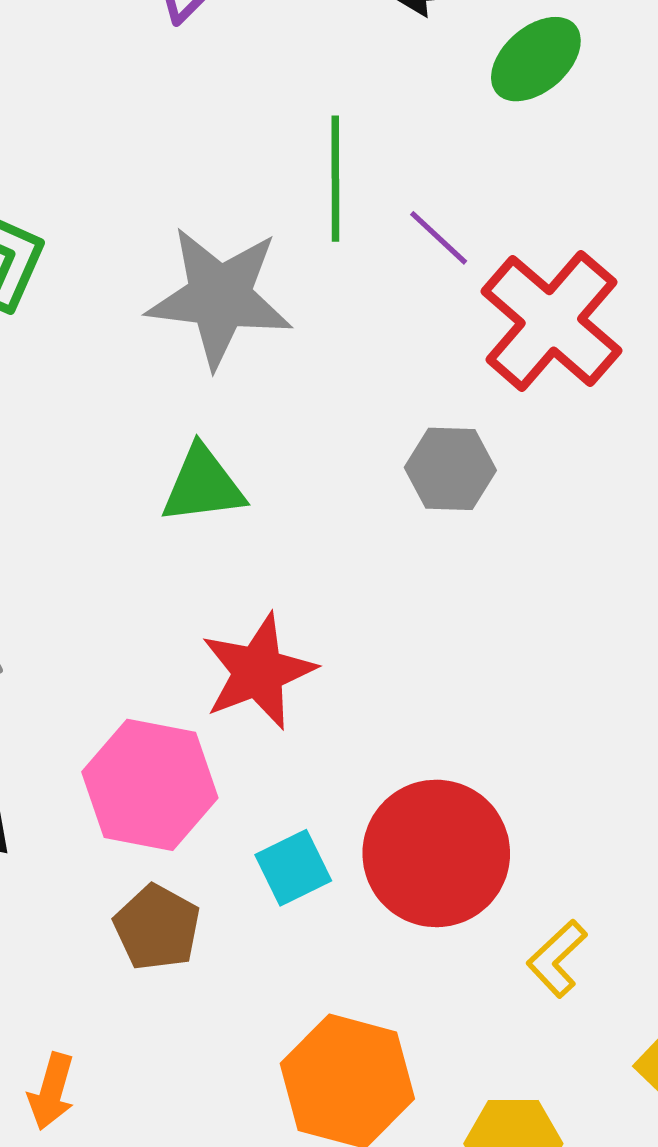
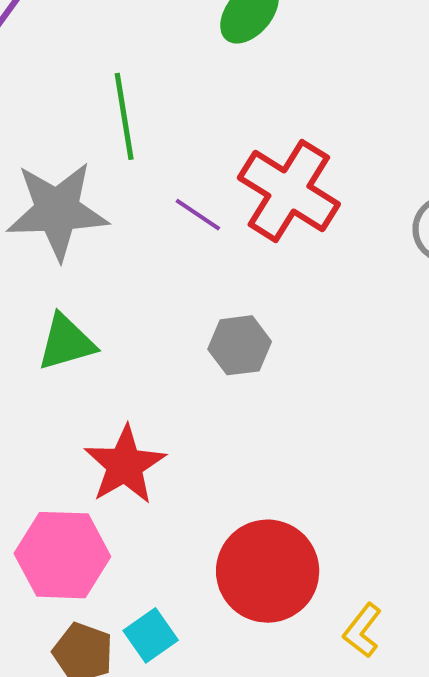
purple line: (439, 238) -> (198, 215), moved
gray hexagon: (450, 469) -> (240, 345), moved
cyan square: (293, 868) -> (151, 635), moved

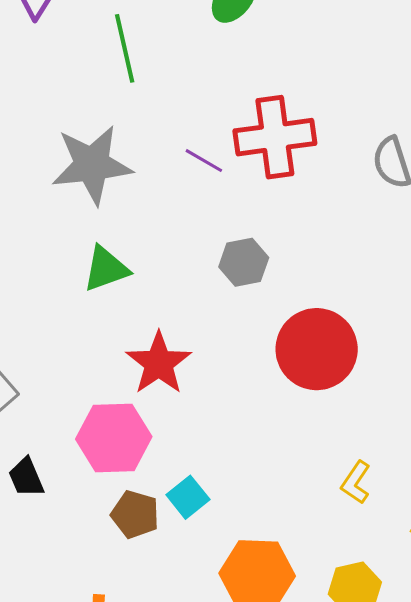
green line: (124, 116) -> (125, 48), moved
red cross: (289, 191) -> (275, 137), turned -36
red circle: (268, 571) -> (317, 349), moved

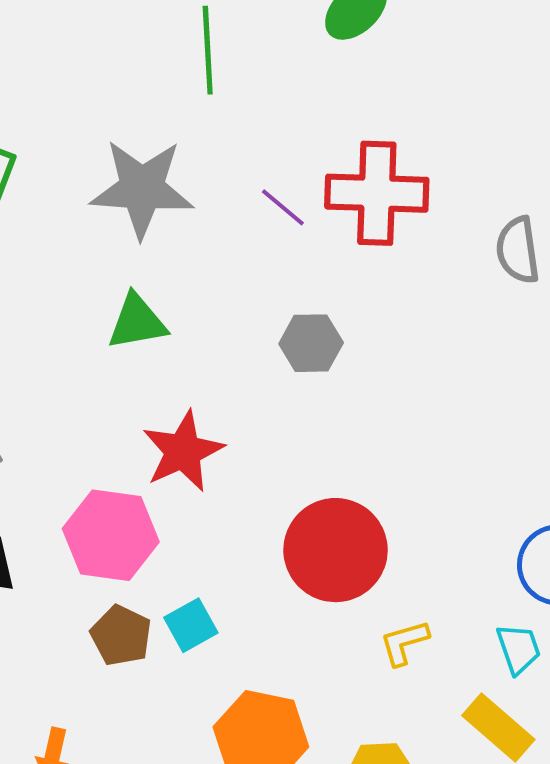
red circle: (317, 349) -> (336, 550), moved
yellow L-shape: (356, 482) -> (404, 643), turned 30

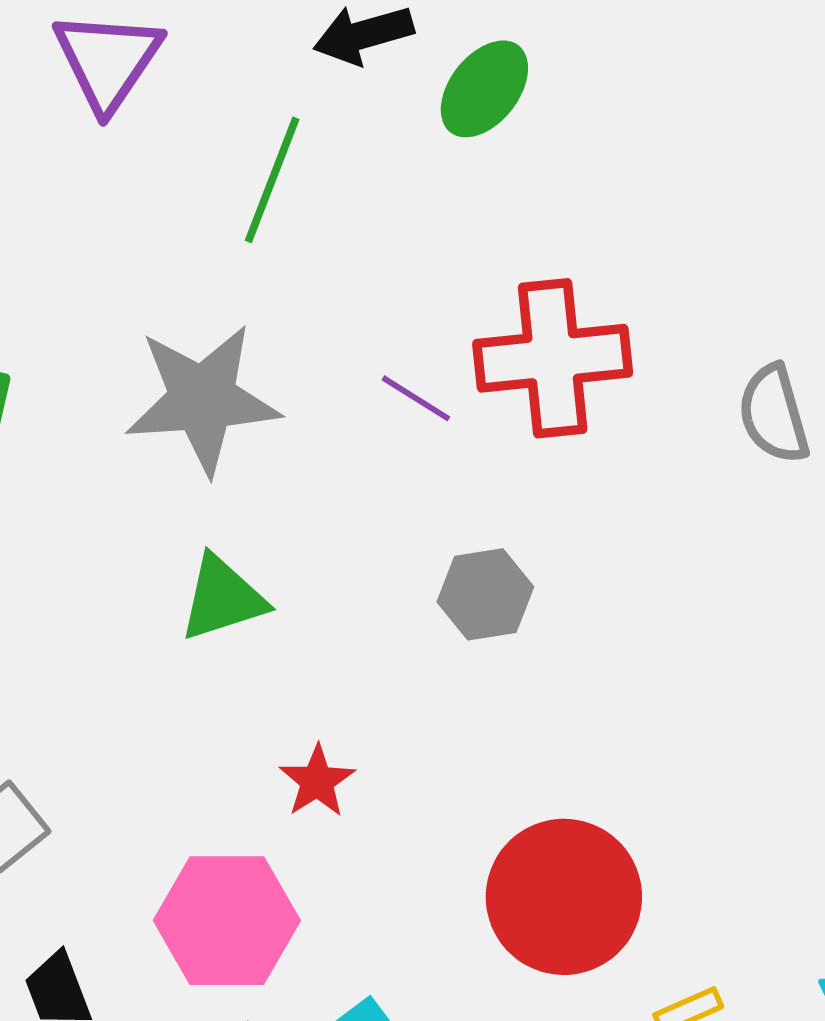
green line: (208, 50) -> (272, 180), turned 32
red star: (183, 451) -> (317, 781), size x0.6

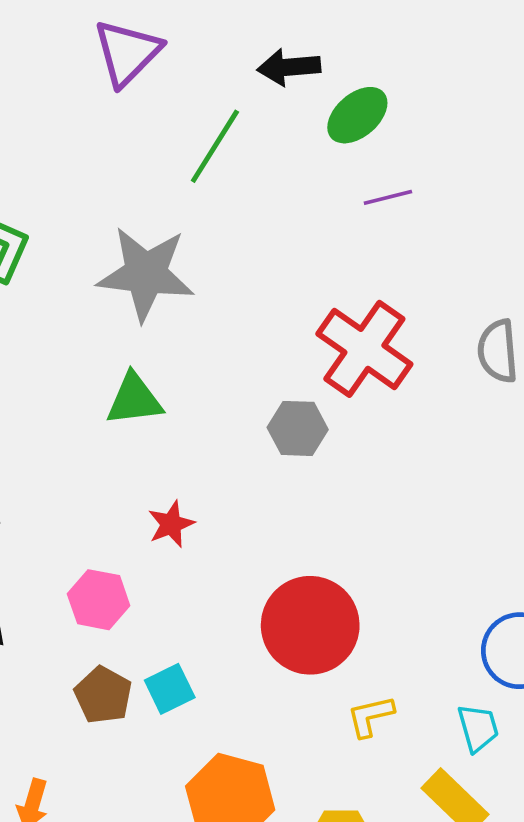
red cross: (553, 358) -> (364, 349), moved, turned 30
purple line: (416, 398) -> (388, 197), moved, turned -57
pink hexagon: (227, 921) -> (99, 600), size x0.7

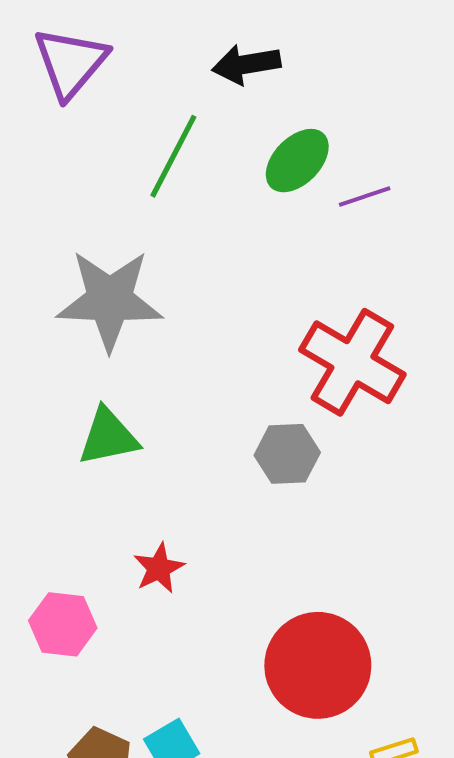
green ellipse: (357, 115) -> (297, 161), moved
pink hexagon: (99, 600) -> (63, 624), moved

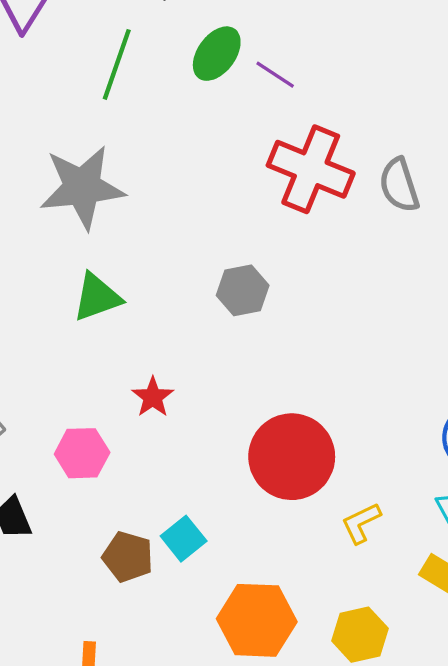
purple line: (365, 196) -> (275, 75), turned 60
red cross: (352, 362) -> (311, 169), moved

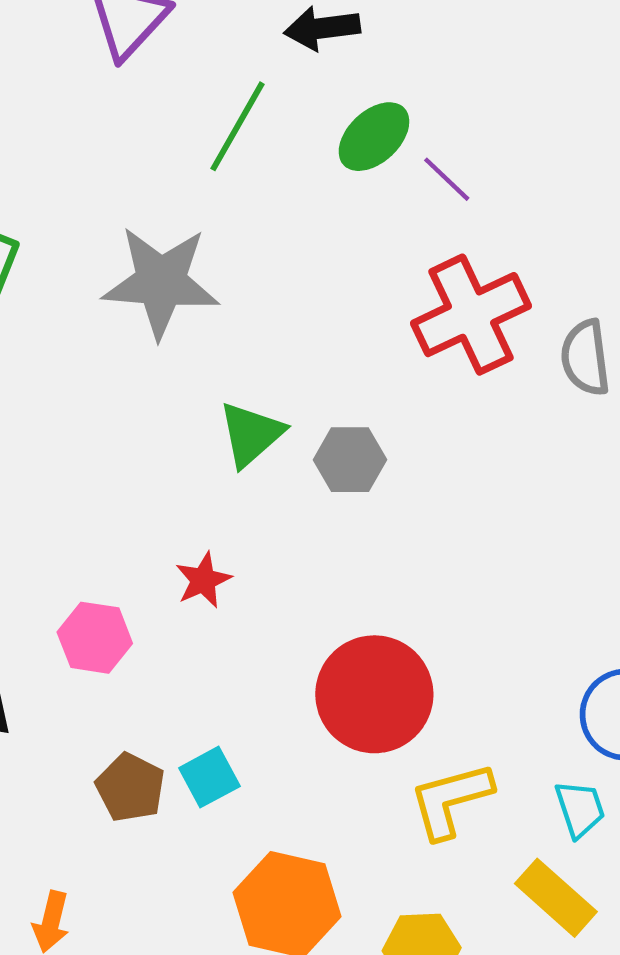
red cross: (311, 169) -> (471, 315), turned 32
green triangle: (97, 297) -> (251, 434), moved, turned -32
yellow L-shape: (361, 523) -> (451, 800), size x1.5

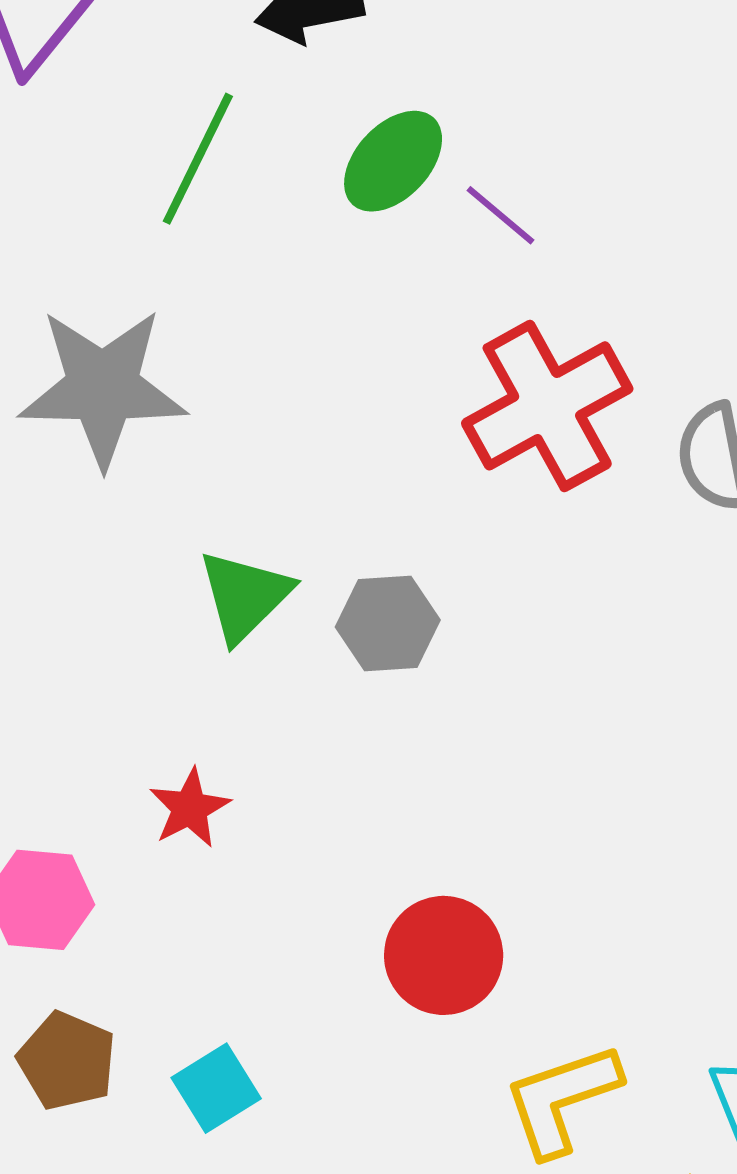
red circle: (374, 694) -> (444, 955), size x0.7
brown pentagon: (130, 788) -> (67, 1061), moved

